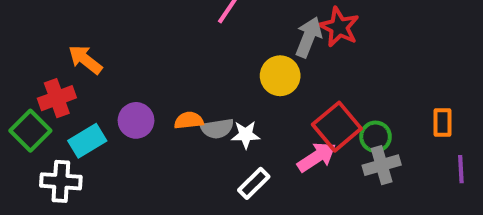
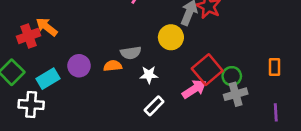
red cross: (57, 98) -> (29, 36), moved
gray semicircle: (217, 129) -> (131, 53), moved
purple line: (461, 169) -> (276, 112), moved

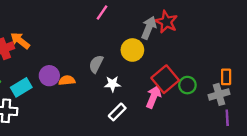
gray semicircle: (131, 53) -> (96, 64), turned 126
orange semicircle: (113, 66) -> (67, 80), moved
pink arrow: (194, 89) -> (153, 97), turned -35
gray cross: (236, 94) -> (219, 94), moved

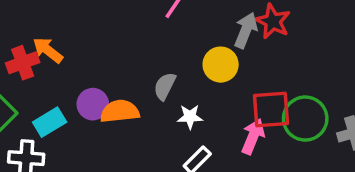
red square: (165, 79) -> (271, 110), turned 36
orange semicircle: (67, 80) -> (120, 111), size x1.5
green circle: (187, 85) -> (305, 119), size x1.6

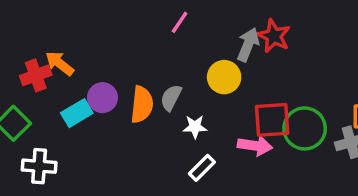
purple circle: (93, 104) -> (102, 98), moved
orange semicircle: (120, 111) -> (142, 104), moved, turned 102
cyan rectangle: (50, 122) -> (77, 113), moved
pink arrow: (253, 137) -> (255, 146), turned 76

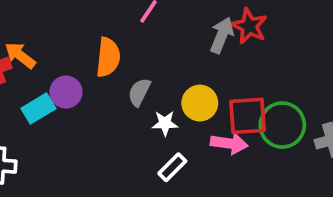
yellow circle: (224, 77) -> (200, 103), moved
orange semicircle: (142, 104) -> (108, 57), moved

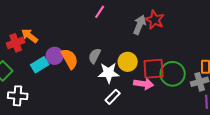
orange semicircle: (108, 57) -> (70, 59), moved, turned -35
white star: (165, 123) -> (109, 73), size x1.5

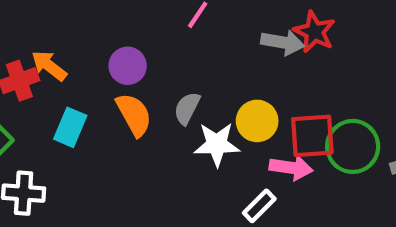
gray arrow: (140, 25) -> (283, 42), turned 78
purple circle: (55, 56) -> (128, 66), moved
cyan rectangle: (40, 65) -> (70, 127), turned -36
white rectangle: (113, 97) -> (259, 206), moved

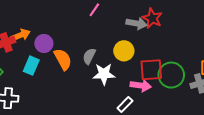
orange arrow: (49, 66) -> (21, 35), turned 120
purple circle: (128, 66) -> (44, 43), moved
yellow circle: (257, 121) -> (124, 51), moved

